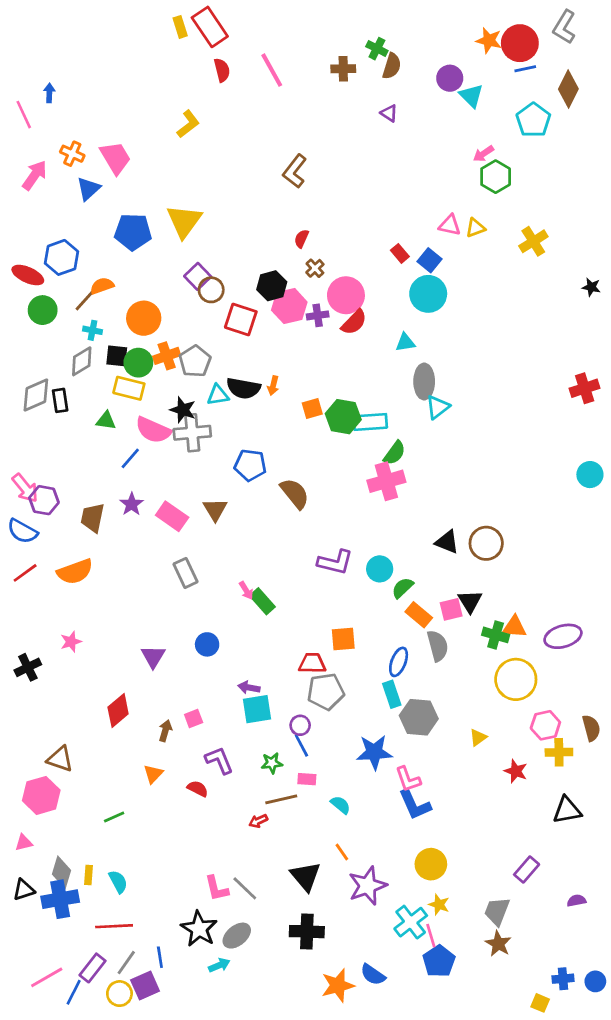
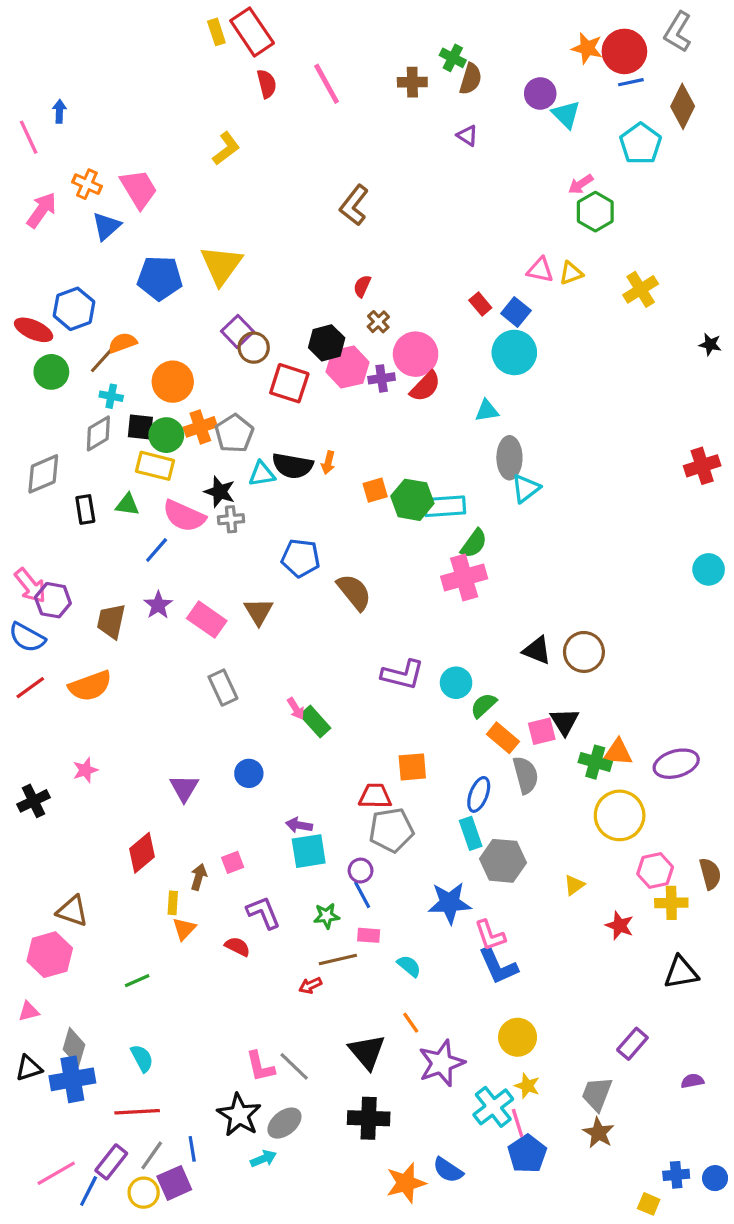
black rectangle: (60, 400) -> (85, 510), moved
gray cross: (192, 433) -> (231, 519), size x0.6
yellow rectangle: (88, 875) -> (173, 903), moved

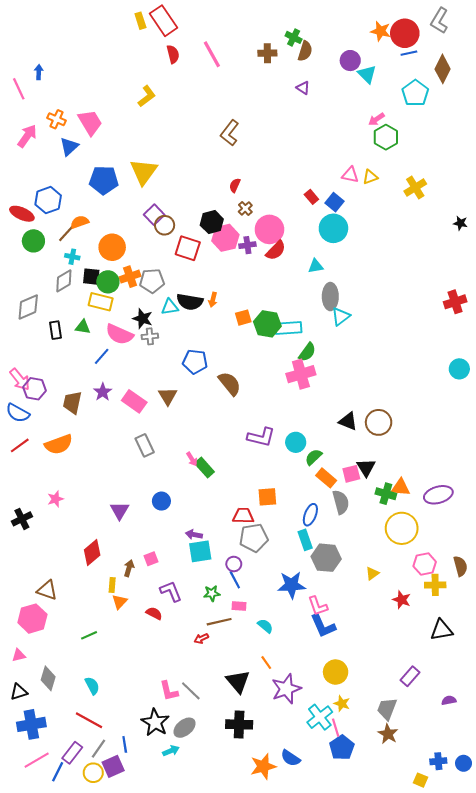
gray pentagon: (234, 433) -> (152, 281), turned 30
blue cross: (72, 1079) -> (31, 724), moved
red line: (137, 1112) -> (89, 720), turned 32

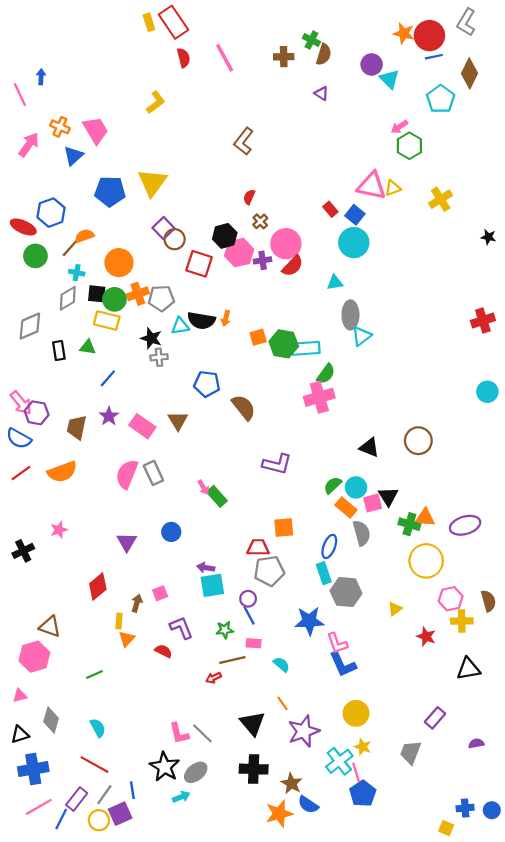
pink triangle: (350, 175) -> (372, 186), size x1.6
pink semicircle: (119, 334) -> (127, 474), moved, turned 88
brown circle: (379, 422) -> (418, 441), moved
cyan circle: (296, 442) -> (356, 487), moved
brown star: (388, 734) -> (291, 783), moved

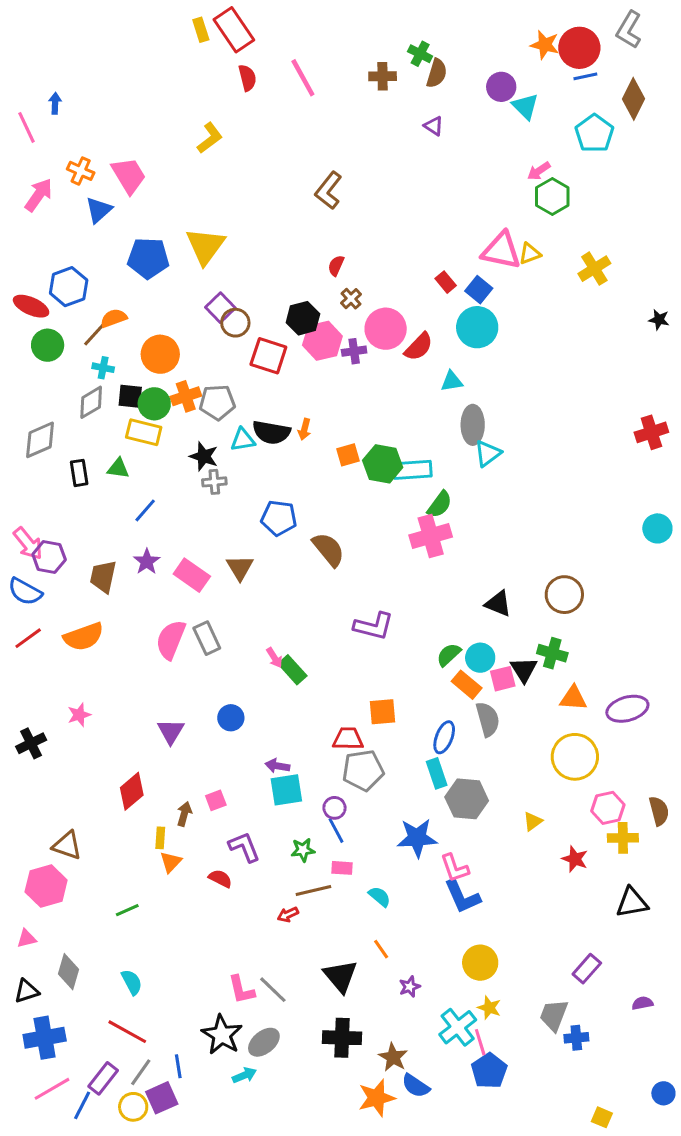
red semicircle: (293, 266) -> (419, 347), moved
green cross: (409, 524) -> (552, 653), moved
purple star: (304, 731) -> (410, 987), size x0.5
blue cross: (465, 808) -> (576, 1038), moved

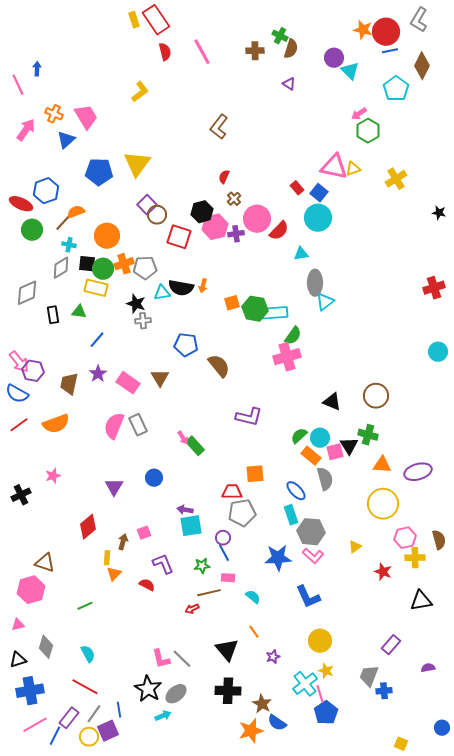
blue ellipse: (444, 737) -> (296, 491), turned -65
pink L-shape: (455, 868) -> (313, 556), moved, turned -30

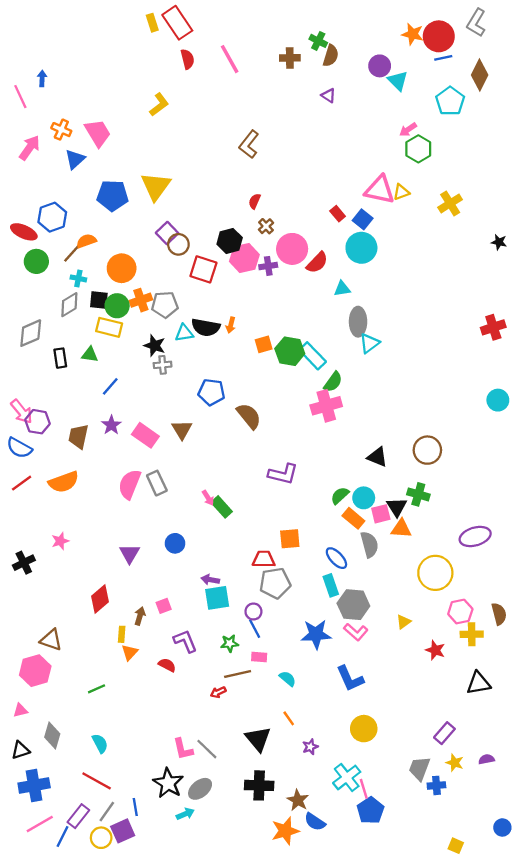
cyan rectangle: (275, 313) -> (313, 356), turned 50
orange triangle: (382, 465) -> (401, 529), moved
yellow star: (326, 671) -> (455, 763), moved

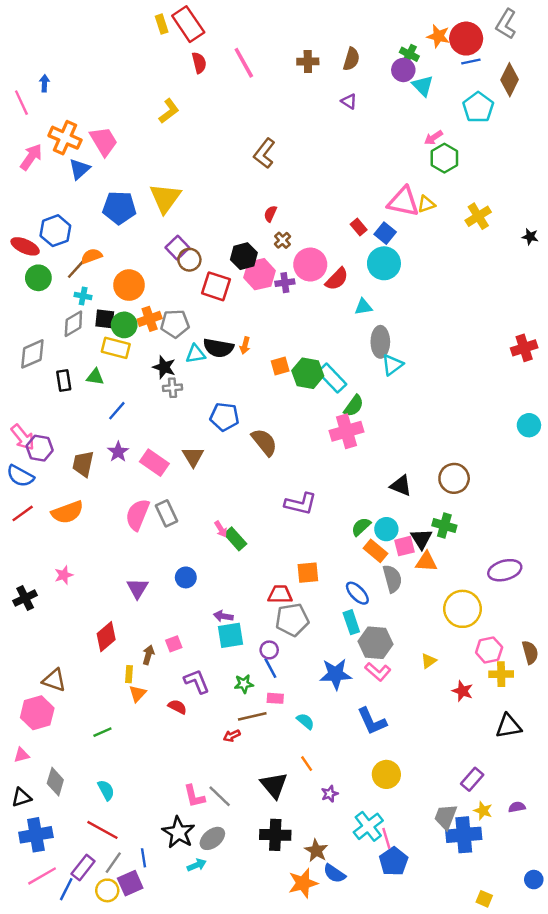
green cross: (318, 41) -> (409, 54), moved
orange cross: (61, 130) -> (65, 138), size x1.5
black star: (499, 242) -> (530, 237), moved
blue cross: (436, 785) -> (464, 835), size x1.8

